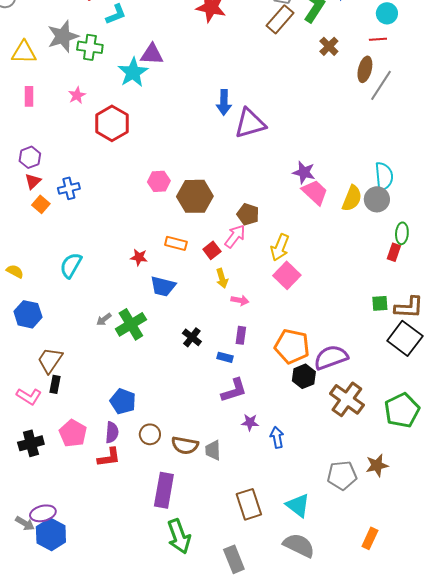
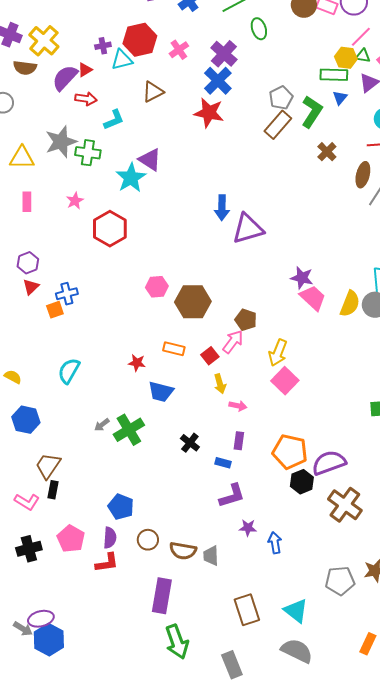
purple triangle: (152, 54) -> (150, 160), turned 30
orange square: (41, 204) -> (55, 310), moved, turned 30

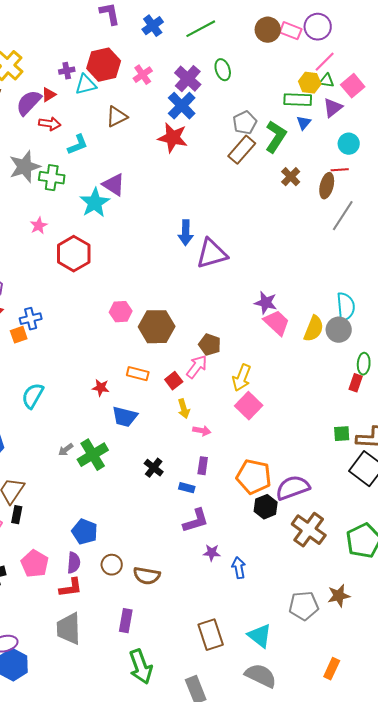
green ellipse: (259, 29) -> (223, 70), moved
brown ellipse: (363, 175) -> (327, 186), moved
gray trapezoid: (211, 556) -> (69, 629), moved, size x1.6
purple rectangle: (162, 596) -> (126, 621), size x0.7

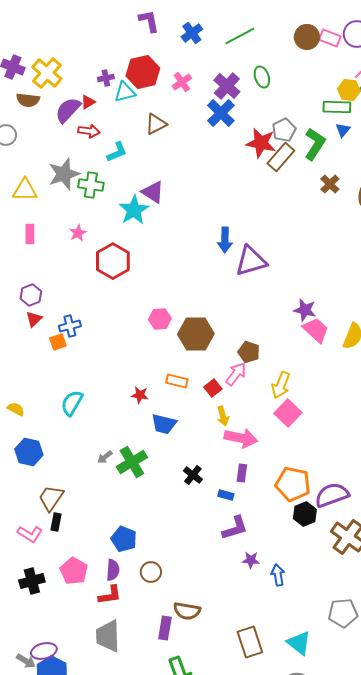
red star: (173, 138) -> (261, 143), moved
pink arrow: (202, 431) -> (241, 438), size x1.8
brown semicircle: (147, 576) -> (187, 611), moved

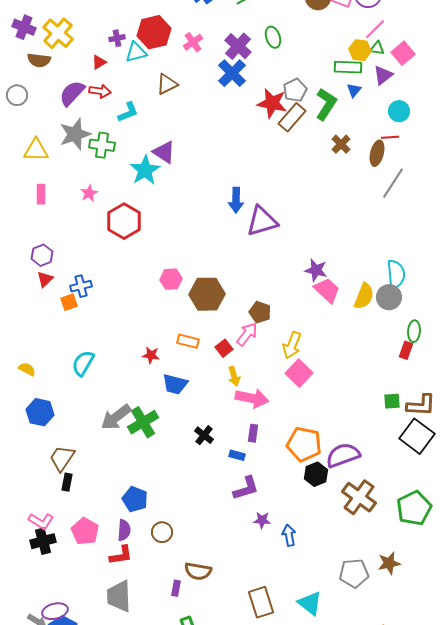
purple semicircle: (68, 110) -> (72, 93), moved
gray arrow: (105, 457) -> (116, 417), size x2.0
pink L-shape: (30, 534) -> (41, 521), moved
purple rectangle: (165, 628) -> (176, 588), size x0.7

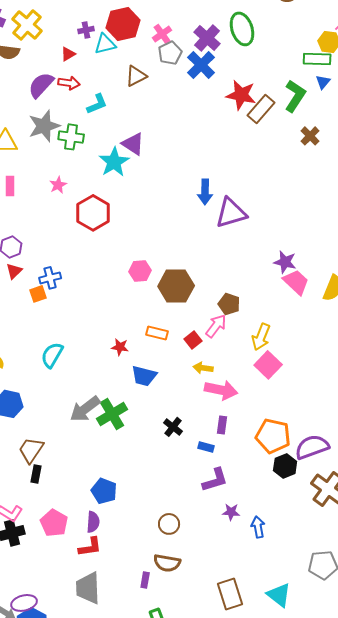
green ellipse: (273, 37) -> (242, 29), size x1.5
gray pentagon: (295, 90) -> (170, 53), moved
yellow arrow: (234, 376) -> (203, 368), turned 114
brown circle: (162, 532) -> (169, 524), moved

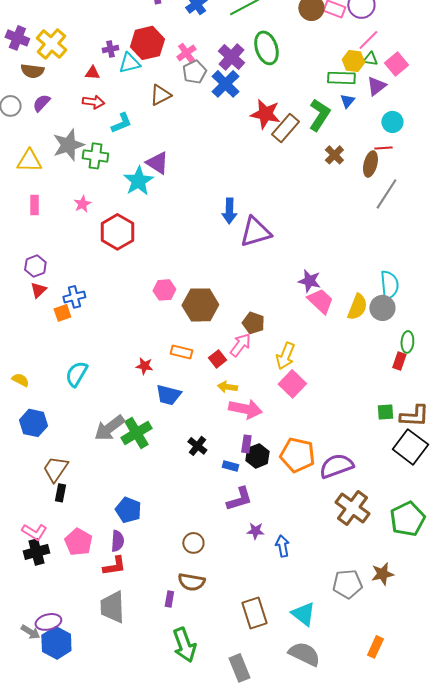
red triangle: (68, 54) -> (92, 73), turned 35
purple semicircle: (41, 85) -> (41, 103), moved, size x0.7
black hexagon: (285, 466) -> (257, 456), moved

